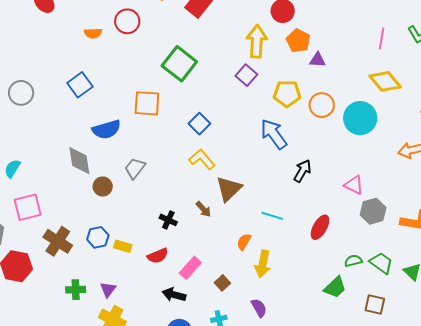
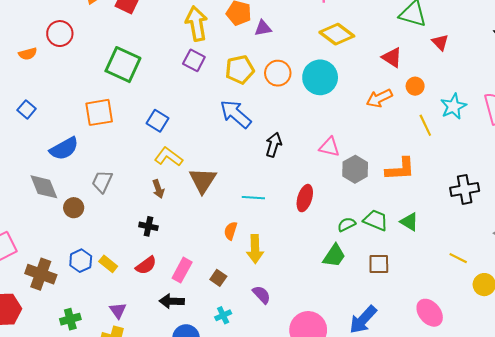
blue square: (80, 85) -> (27, 109), size x0.7
brown arrow: (203, 209) -> (158, 189), moved, turned 36
yellow rectangle: (123, 246) -> (108, 264), turned 36
purple triangle: (108, 290) -> (118, 310), moved

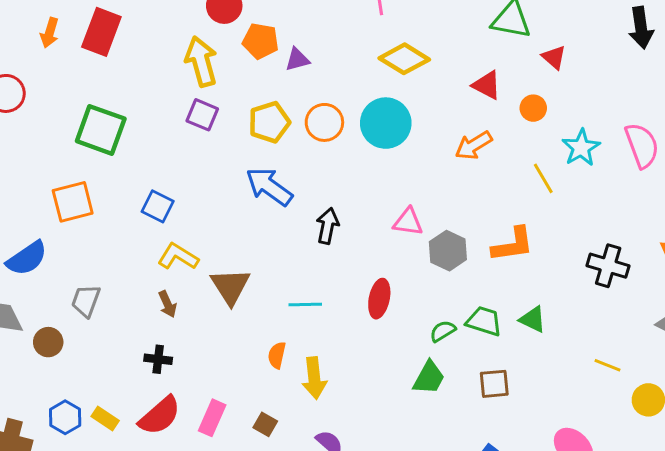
orange circle: (415, 86) -> (533, 108), moved
black cross: (465, 189) -> (608, 266), turned 32
red semicircle: (146, 265) -> (160, 416), size x1.4

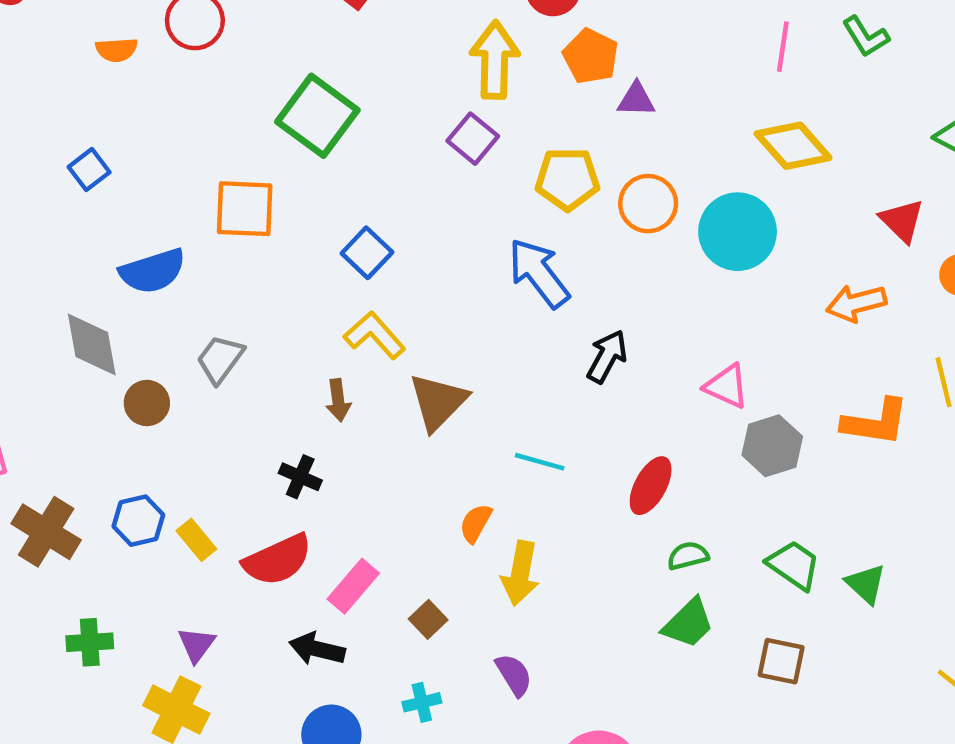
orange L-shape: (513, 245) -> (875, 422), moved
green semicircle: (443, 331) -> (688, 556), moved

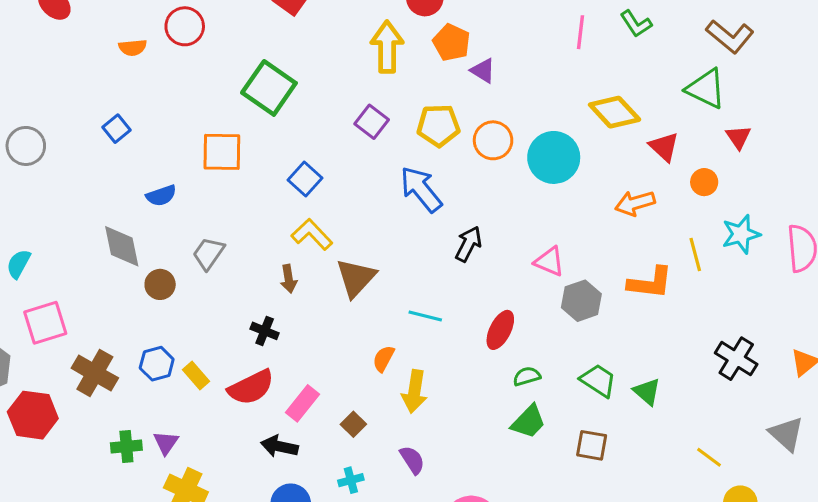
purple triangle: (636, 100) -> (483, 71), turned 32
purple square: (473, 139) -> (372, 122), moved
yellow diamond: (793, 146) -> (615, 112), moved
blue semicircle: (153, 271) -> (161, 196), size x0.7
purple triangle: (197, 645) -> (166, 443), moved

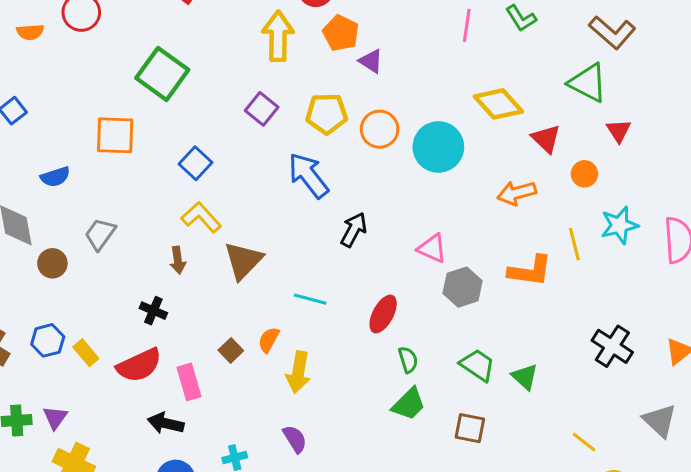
green semicircle: (527, 376) -> (408, 360), turned 88
pink rectangle: (302, 403) -> (189, 382), turned -56
brown square: (353, 424) -> (231, 350), moved

